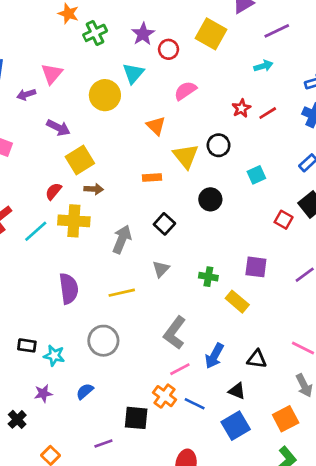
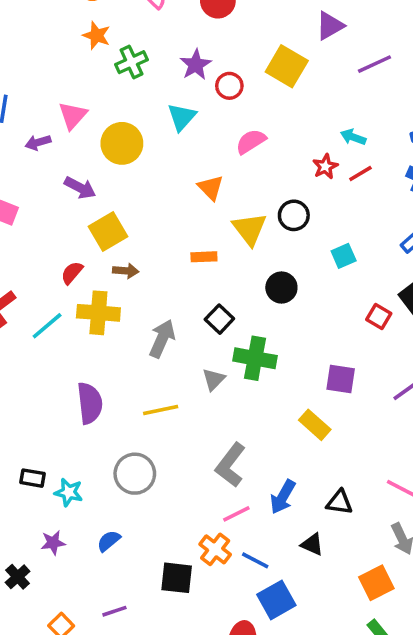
cyan arrow: (263, 66) -> (353, 137), moved, turned -144
yellow circle: (105, 95) -> (122, 143), moved
green cross: (208, 277) -> (255, 358), moved, size x1.6
blue square: (236, 426) -> (276, 600), moved
purple line: (103, 443) -> (114, 611), moved

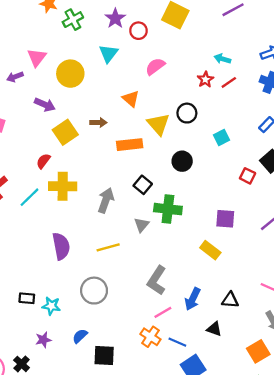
orange rectangle: (204, 257) -> (130, 145), size x1.5
brown arrow: (126, 271) -> (98, 123), moved
black square: (177, 578) -> (104, 356), moved

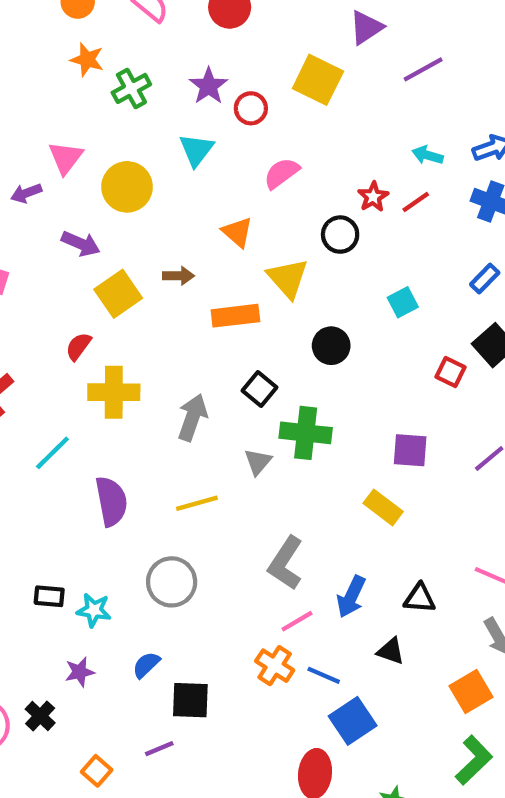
cyan arrow: (222, 59) -> (428, 155), moved
black circle: (187, 113) -> (340, 235), moved
cyan line: (29, 197) -> (52, 453), moved

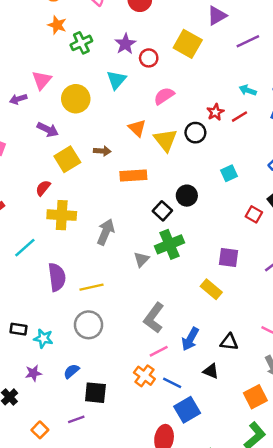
yellow triangle: (288, 278) -> (165, 140), moved
black square: (259, 389) -> (162, 211), moved
green cross: (306, 433) -> (170, 244), turned -32
yellow line: (197, 503) -> (92, 287), moved

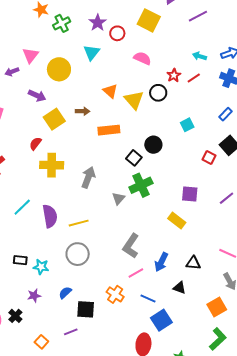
pink semicircle: (164, 96) -> (142, 58), moved, turned 60
cyan line: (25, 248) -> (22, 207), moved
orange cross: (144, 376) -> (115, 294), moved

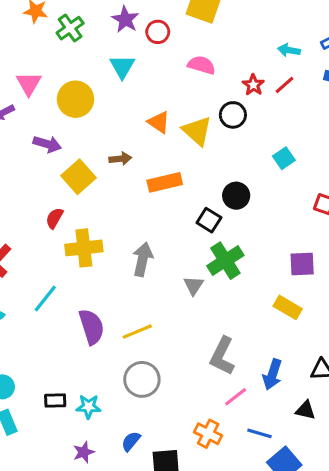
cyan line: (22, 207) -> (45, 299), moved

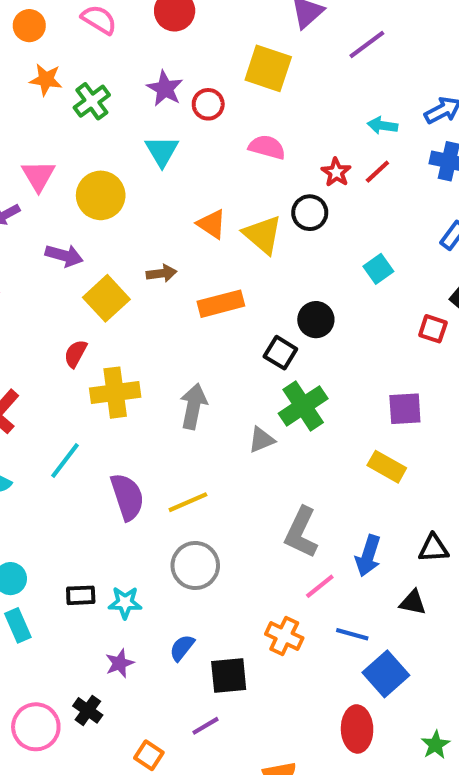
gray triangle: (194, 286) -> (261, 440), turned 35

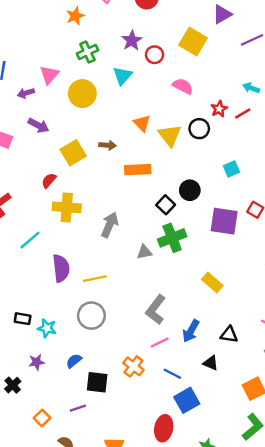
orange star: (46, 80) -> (75, 16), moved, turned 30
green cross: (92, 101) -> (87, 52), moved
purple arrow: (64, 256) -> (38, 125), moved
purple square: (405, 409) -> (224, 221), moved, size x1.4

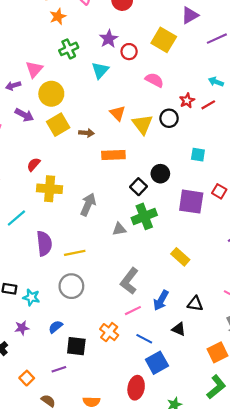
yellow circle: (82, 94) -> (51, 94), moved
yellow square: (73, 153) -> (58, 125), moved
cyan square: (231, 169) -> (198, 155), turned 32

